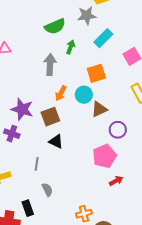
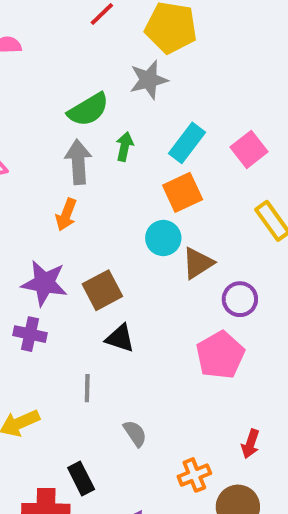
cyan rectangle: (103, 38) -> (187, 143), moved
gray arrow: (50, 65) -> (78, 162), moved
orange arrow: (61, 93) -> (66, 215), moved
red arrow: (116, 181) -> (250, 444), moved, turned 144
gray semicircle: (47, 190) -> (135, 433), moved

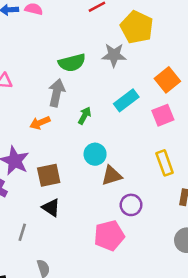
green arrow: (125, 147) -> (85, 116), moved
orange square: (183, 192) -> (167, 80), moved, turned -30
orange arrow: (66, 215) -> (40, 123), turned 30

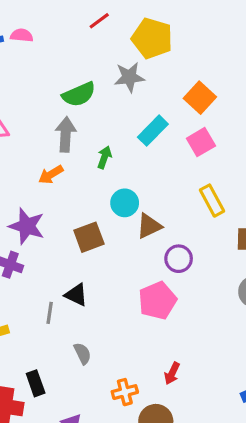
brown square: (49, 175) -> (89, 237), moved
black triangle: (51, 208) -> (76, 295), moved

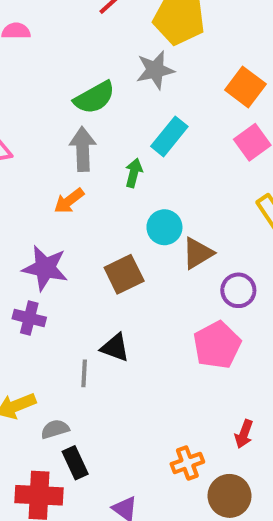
cyan rectangle: (153, 131) -> (169, 136), moved
gray semicircle: (82, 353) -> (55, 429), moved, turned -75

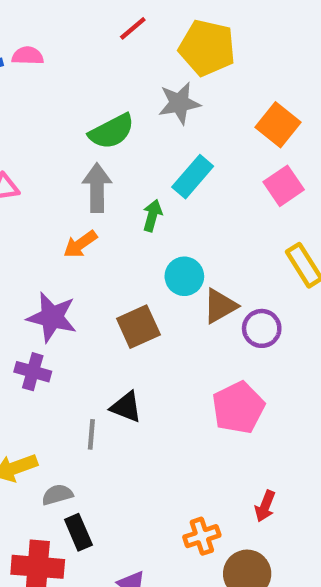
purple circle: (238, 290) -> (262, 328), moved

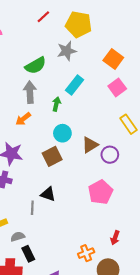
cyan circle: (184, 276) -> (62, 133), moved

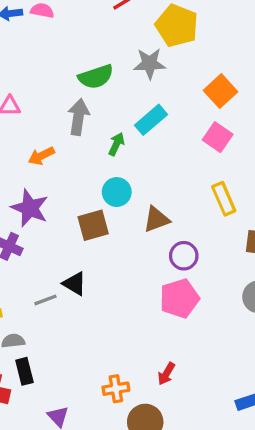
pink square: (117, 87) -> (218, 137), turned -30
orange arrow: (23, 119) -> (41, 156), moved
purple circle: (110, 155) -> (184, 256), moved
pink pentagon: (101, 192) -> (179, 298), moved
gray line: (32, 208) -> (45, 300), turned 56

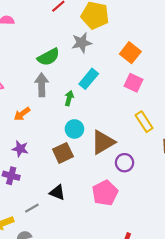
purple star: (30, 208) -> (20, 149), size x0.7
brown triangle: (156, 219) -> (103, 142), size x1.4
pink pentagon: (179, 298) -> (105, 193), moved
gray line: (45, 300) -> (32, 208), moved

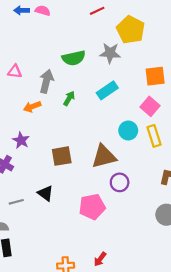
orange square: (130, 53) -> (155, 76), turned 30
gray arrow: (42, 85) -> (46, 81), moved
green arrow: (69, 98) -> (69, 98), moved
yellow rectangle: (144, 122) -> (154, 136), moved
cyan circle: (74, 129) -> (128, 130), moved

